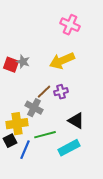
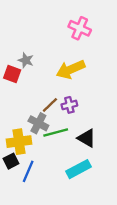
gray star: (23, 62) -> (26, 60), moved
green line: (45, 135) -> (56, 132), moved

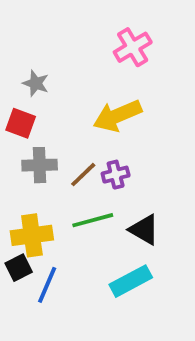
pink cross: (80, 28) -> (133, 47), turned 35
gray star: (26, 60) -> (36, 83), moved
gray cross: (38, 123) -> (40, 165), moved, turned -30

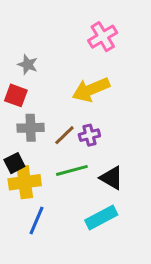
black square: (19, 268) -> (14, 163), moved

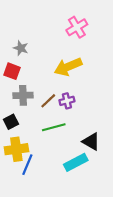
black triangle: (112, 178) -> (91, 142), moved
yellow cross: (25, 182) -> (16, 149), moved

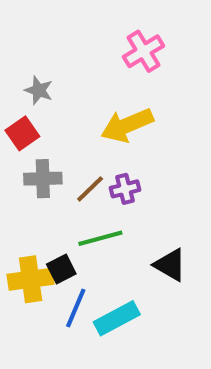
red square: (12, 71) -> (22, 133), turned 35
black square: (11, 122) -> (61, 269), moved
cyan rectangle: (76, 162) -> (117, 318), moved
blue line: (27, 165) -> (76, 308), moved

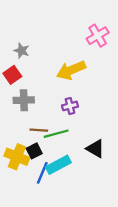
pink cross: (143, 51) -> (98, 36), moved
brown line: (90, 189) -> (39, 130), moved, turned 48
yellow cross: (31, 279) -> (17, 157), turned 30
cyan rectangle: (117, 318) -> (58, 165), moved

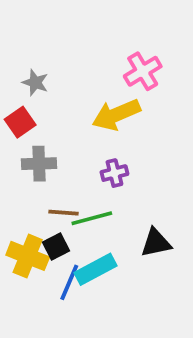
pink cross: (98, 36) -> (143, 71), moved
black triangle: (95, 149) -> (156, 243), turned -42

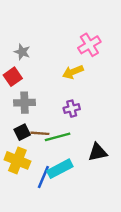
yellow arrow: (116, 115) -> (73, 72), size x0.7
black square: (56, 247) -> (22, 132), moved

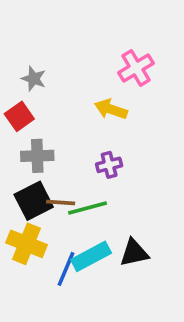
yellow arrow: (73, 72) -> (111, 109), turned 42
black square: (22, 132) -> (34, 201), size x1.5
black triangle: (98, 152) -> (134, 253), moved

